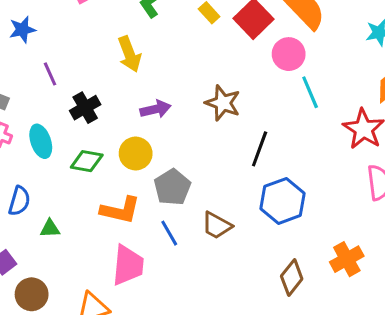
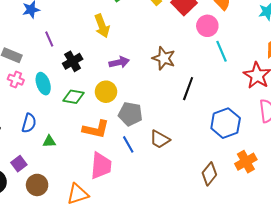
gray pentagon: (172, 187) -> (130, 114), turned -30
blue hexagon: (283, 201) -> (226, 123), moved

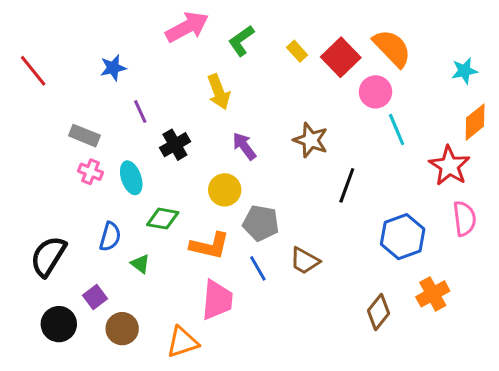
purple arrow: (119, 62) -> (244, 146), turned -114
green diamond: (74, 97) -> (163, 219), moved
green triangle: (49, 141) -> (140, 264), turned 40

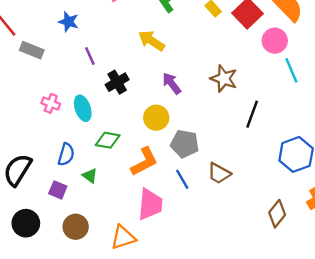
blue star: (113, 68) -> (69, 22), turned 30
yellow arrow: (219, 92) -> (151, 41), turned 144
gray rectangle: (84, 136) -> (32, 50), moved
orange L-shape: (210, 246) -> (144, 162), turned -40
purple square: (95, 297) -> (58, 190), moved, turned -30

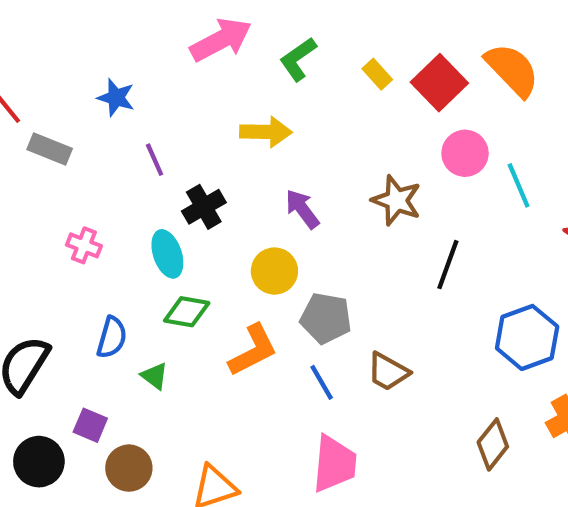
yellow arrow: (151, 41) -> (266, 132), turned 148
pink circle: (275, 41) -> (465, 153), moved
cyan ellipse: (83, 108) -> (167, 254), moved
purple square: (58, 190) -> (90, 425), moved
pink trapezoid: (150, 204) -> (334, 464), moved

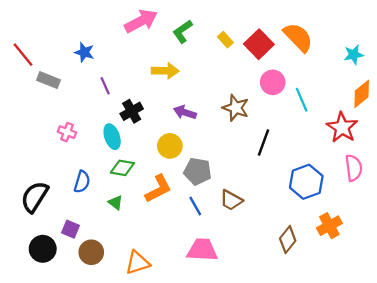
purple arrow: (302, 209) -> (185, 112), turned -35
green triangle: (155, 376) -> (116, 203), moved
pink trapezoid: (334, 464) -> (202, 250), turned -92

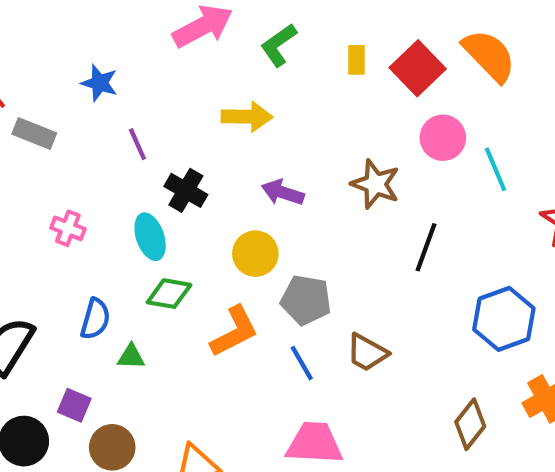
yellow rectangle: (225, 40) -> (356, 60), turned 42
black cross: (132, 111) -> (186, 190), turned -30
green triangle: (116, 203) -> (131, 357), moved, turned -35

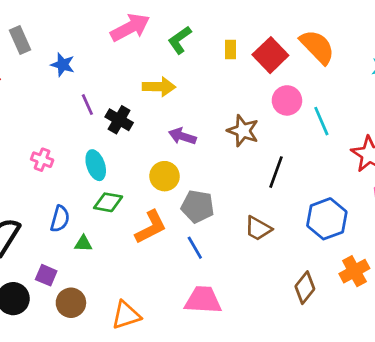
gray rectangle: (34, 134) -> (20, 40), moved, turned 44
black cross: (186, 190) -> (119, 120), moved
brown trapezoid: (367, 353) -> (258, 228), moved

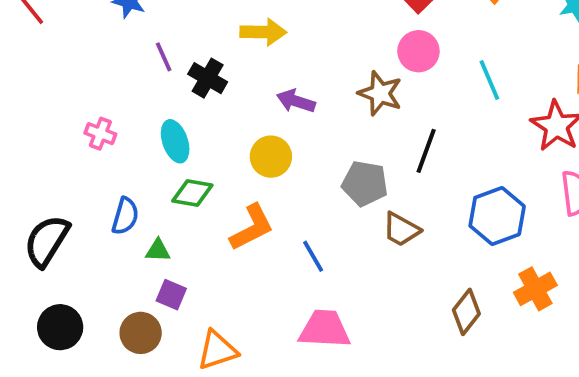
pink circle: (287, 100) -> (418, 51), moved
gray pentagon: (198, 206) -> (365, 183), moved
purple square: (46, 275) -> (171, 295), moved

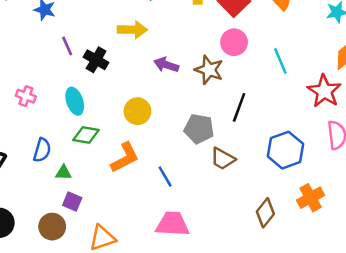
purple arrow: (296, 101) -> (166, 65), moved

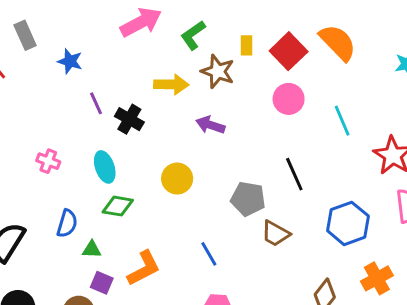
brown star: (209, 70) -> (218, 71), moved
black line: (239, 107) -> (294, 174), turned -44
orange L-shape: (125, 158) -> (144, 268), moved

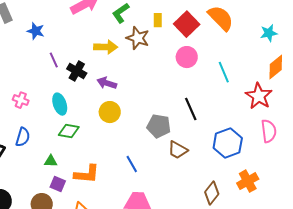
purple arrow: (210, 125) -> (107, 83), moved
blue semicircle: (67, 223) -> (23, 137), moved
orange L-shape: (144, 268) -> (87, 174), turned 32

